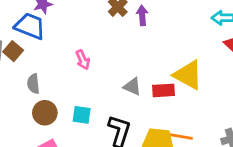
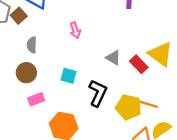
red rectangle: (164, 90) -> (139, 64), turned 42
brown circle: (45, 113) -> (26, 73), moved

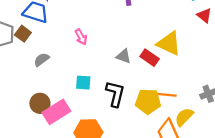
gray semicircle: (32, 45) -> (42, 60), turned 63
brown circle: (26, 73) -> (40, 103), moved
pink rectangle: (36, 99) -> (56, 112), size x1.6

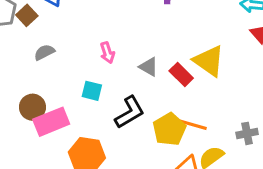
pink arrow: (81, 37) -> (107, 53), moved
black L-shape: (115, 94) -> (130, 112), turned 36
yellow pentagon: (148, 101) -> (169, 129), turned 30

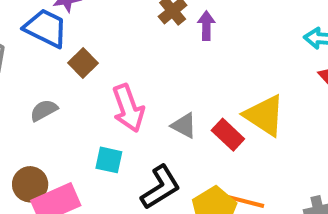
brown square: (27, 15) -> (83, 63), moved
pink arrow: (107, 53) -> (128, 108), size x1.6

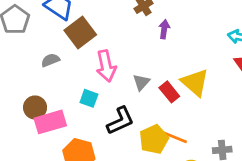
purple arrow: (206, 26) -> (164, 29), moved
brown square: (83, 63) -> (80, 32), size x1.6
gray triangle: (184, 126) -> (141, 82), turned 36

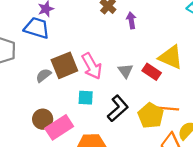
brown square: (80, 32) -> (64, 65), moved, turned 32

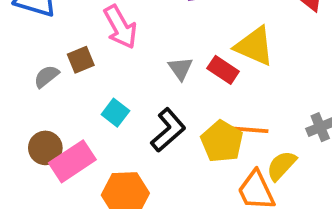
brown square: (64, 65) -> (81, 60), size x0.6
pink arrow: (92, 66) -> (120, 27), moved
cyan square: (86, 98) -> (115, 113), turned 35

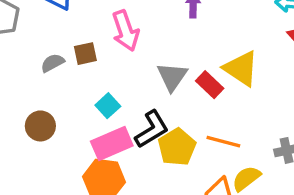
gray triangle: (180, 68) -> (172, 77), size x1.4
yellow pentagon: (222, 141) -> (177, 147), moved
pink rectangle: (72, 161) -> (112, 144), moved

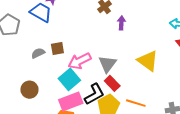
pink arrow: (126, 31) -> (80, 61), moved, turned 80
red rectangle: (210, 85) -> (112, 83), moved
cyan square: (108, 106) -> (69, 79), size x1.5

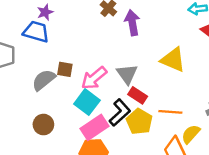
purple arrow: (121, 23) -> (132, 23), size x1.5
brown square: (57, 48) -> (65, 69), turned 32
gray semicircle: (38, 53) -> (44, 80), size x1.5

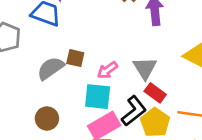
pink arrow: (94, 78) -> (107, 70), size x0.7
cyan square: (87, 102) -> (98, 97), turned -35

